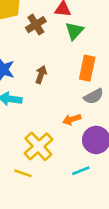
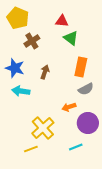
brown cross: (36, 25) -> (32, 41), moved
green triangle: (74, 31) -> (71, 38), turned -35
yellow line: (23, 173) -> (31, 149), turned -40

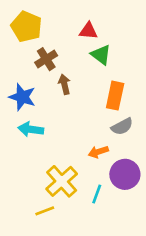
brown arrow: (45, 72) -> (64, 84), moved, turned -32
cyan line: (76, 147) -> (97, 194), moved, turned -48

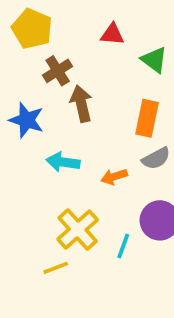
green triangle: (101, 55) -> (154, 60), moved
brown arrow: (64, 84) -> (81, 104), size x1.4
cyan arrow: (31, 129) -> (63, 162), moved
orange arrow: (98, 152) -> (114, 177), moved

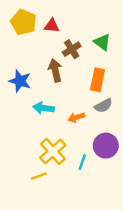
red triangle: (112, 34) -> (52, 26), moved
brown cross: (58, 71) -> (72, 49), moved

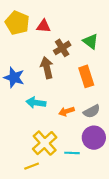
orange rectangle: (98, 80) -> (86, 76), turned -30
gray semicircle: (103, 106) -> (92, 111), moved
cyan line: (82, 162) -> (72, 153), turned 72

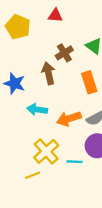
red triangle: (44, 26) -> (55, 15), moved
orange arrow: (67, 111) -> (69, 119), size x1.5

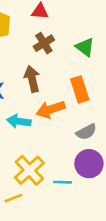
brown cross: (64, 53) -> (44, 43), moved
orange arrow: (69, 119) -> (51, 109), moved

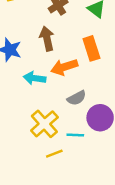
gray semicircle: (86, 132) -> (77, 98), moved
yellow line: (13, 198) -> (54, 154), moved

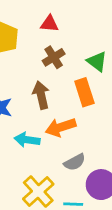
orange rectangle: (91, 48) -> (84, 92), moved

